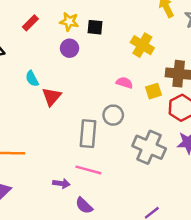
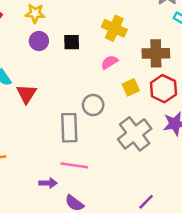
black square: (95, 27) -> (72, 42), moved
pink semicircle: (124, 83) -> (109, 62), moved, turned -42
yellow square: (154, 91) -> (131, 87), moved
gray cross: (149, 147) -> (135, 134), turned 36

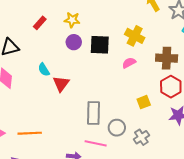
black square: (72, 42) -> (100, 45), size x1.5
yellow square: (131, 87) -> (144, 102), moved
gray circle: (93, 105) -> (117, 128), moved
gray cross: (135, 134) -> (141, 137), moved, size x0.6

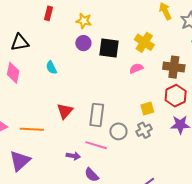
red rectangle: (40, 23) -> (49, 13), moved, turned -32
red triangle: (61, 84) -> (65, 111), moved
gray cross: (141, 137) -> (144, 130), moved

